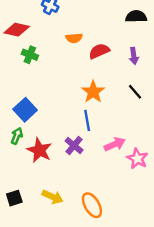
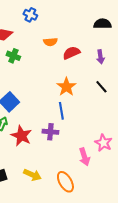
pink arrow: (115, 144) -> (84, 157), moved, turned 96
purple cross: (74, 145) -> (50, 132), turned -35

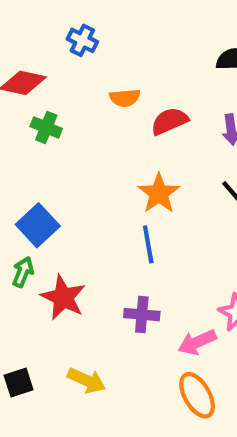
purple cross: (50, 132) -> (142, 315), moved
pink arrow: (84, 157) -> (197, 342), turned 84
orange ellipse: (65, 182) -> (197, 395), moved

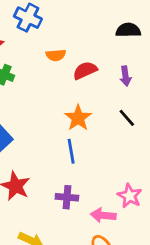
blue cross: (82, 40) -> (28, 18), size x1.4
pink arrow: (197, 342) -> (103, 215), turned 30

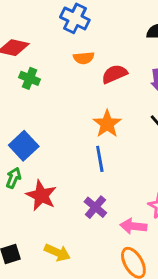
blue cross: (28, 18) -> (75, 18), moved
purple cross: (67, 197) -> (95, 207), turned 35

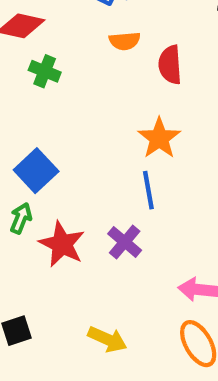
red semicircle: (114, 74) -> (170, 65), turned -70
purple cross: (95, 207) -> (125, 242), moved
yellow arrow: (57, 253) -> (107, 339), moved

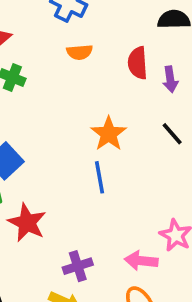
red semicircle: (170, 65) -> (138, 63), moved
purple cross: (125, 242) -> (78, 266), moved, turned 32

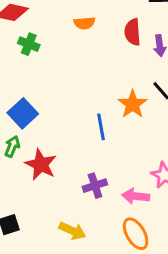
orange star: (109, 134) -> (133, 104), moved
purple cross: (78, 266) -> (95, 186), moved

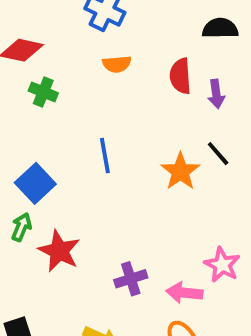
blue line: (101, 127) -> (105, 156), moved

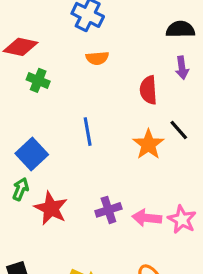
red semicircle: (180, 76) -> (148, 90), moved
purple arrow: (216, 94) -> (182, 68), moved
purple cross: (131, 279) -> (108, 210), moved
pink arrow: (184, 293) -> (147, 218), moved

